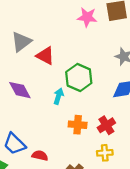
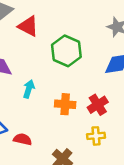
cyan arrow: (58, 96) -> (29, 89), moved

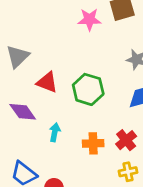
red triangle: (28, 26) -> (47, 82), moved

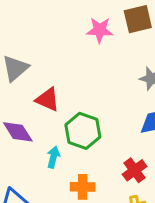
green hexagon: (88, 89) -> (83, 131), moved
orange cross: (93, 143) -> (83, 187), moved

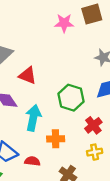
green hexagon: (83, 131) -> (71, 98), moved
cyan arrow: (53, 157) -> (33, 118), size x1.6

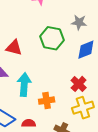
green hexagon: (71, 98) -> (52, 38), moved
yellow cross: (95, 152) -> (83, 108), size x1.5

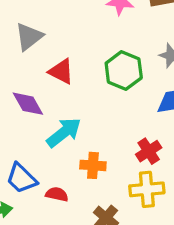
cyan arrow: (24, 85) -> (64, 132), turned 35

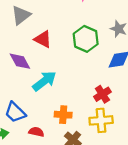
orange cross: (93, 165) -> (63, 115), moved
red semicircle: (57, 194) -> (36, 132), moved

